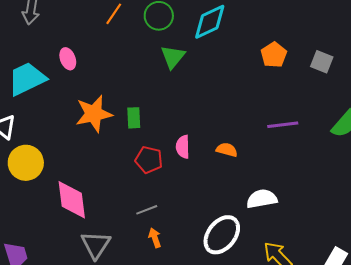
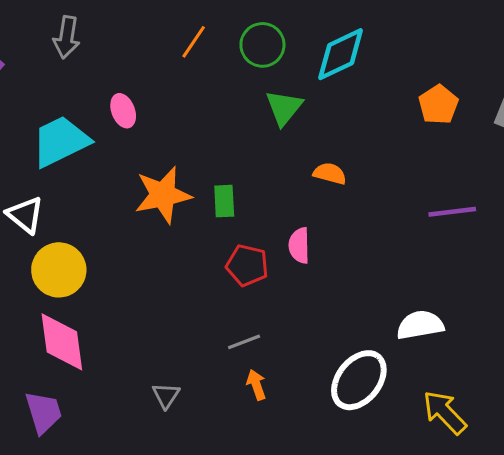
orange semicircle: (227, 150) -> (330, 173), moved
pink diamond: (72, 200) -> (62, 342), moved
gray triangle: (96, 245) -> (166, 395), size x0.6

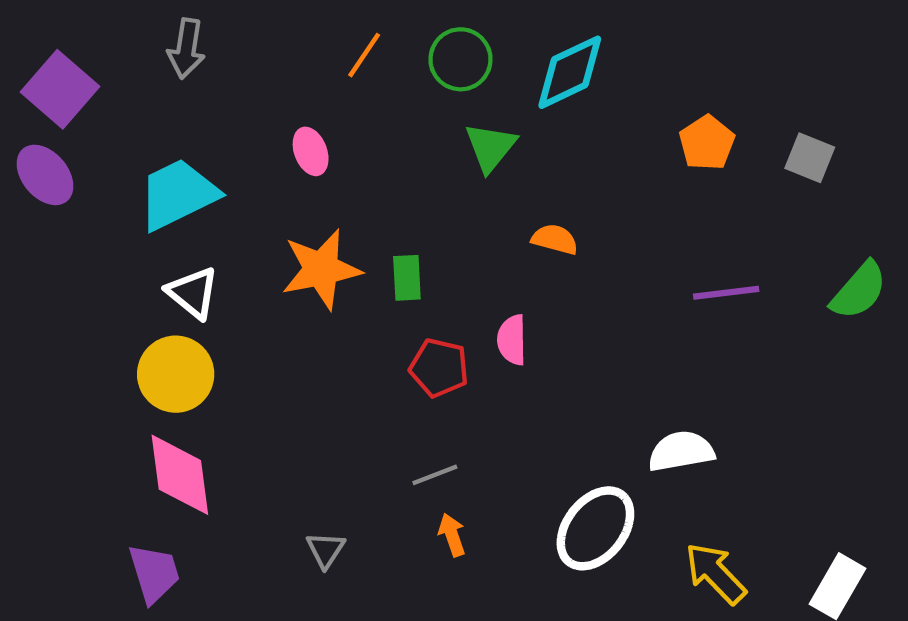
pink ellipse: (123, 111) -> (311, 151), moved
white triangle: (25, 215) -> (193, 293), moved

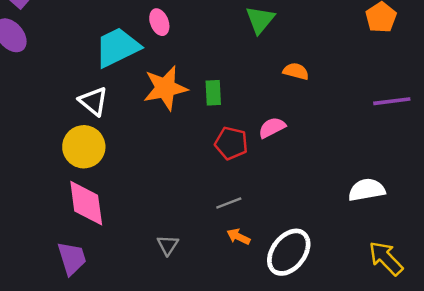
cyan trapezoid: (178, 194) -> (117, 47), moved
pink semicircle: (512, 340) -> (272, 128), turned 64
white ellipse: (595, 528) -> (289, 252), moved
orange arrow: (452, 535) -> (238, 237), turned -45

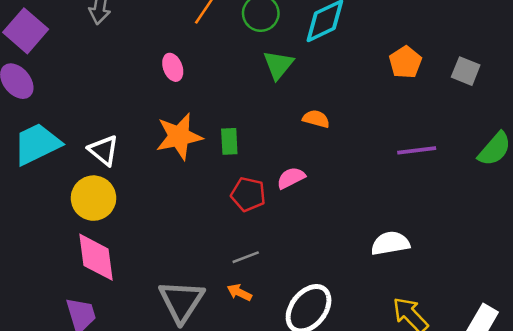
cyan trapezoid: (117, 47) -> (37, 144), moved
orange arrow: (238, 237) -> (239, 292), moved
gray triangle: (168, 245) -> (182, 301), size x2.0

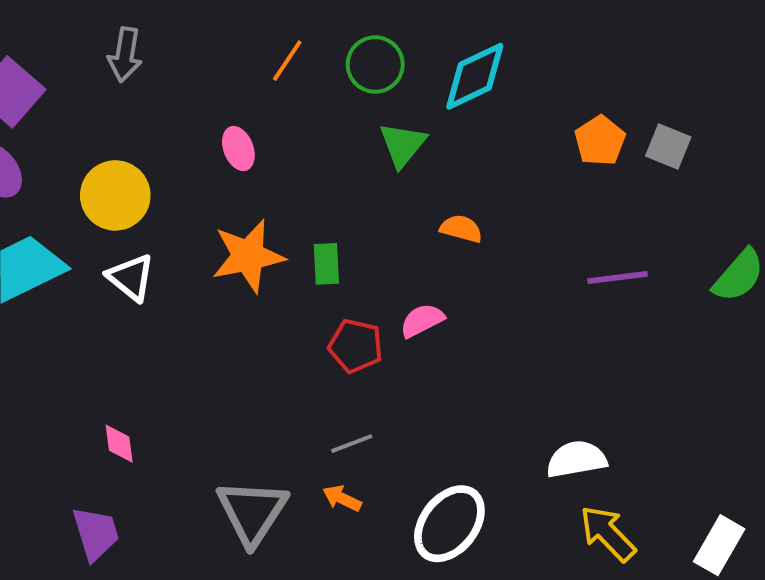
gray square: (466, 71) -> (668, 147), moved
yellow circle: (94, 198) -> (115, 195), moved
white semicircle: (390, 243) -> (576, 459), moved
pink diamond: (96, 257) -> (119, 444), size x0.5

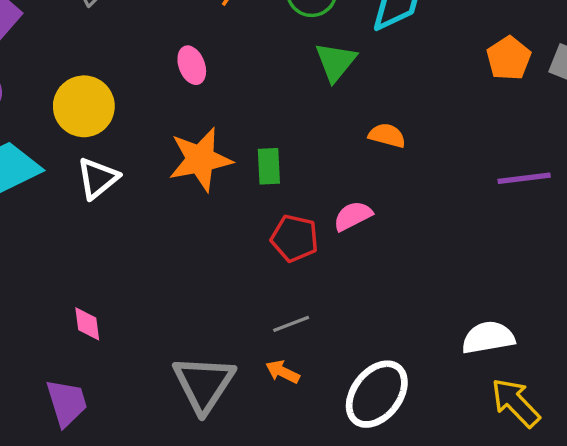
white triangle: (131, 277) -> (98, 178), turned 42

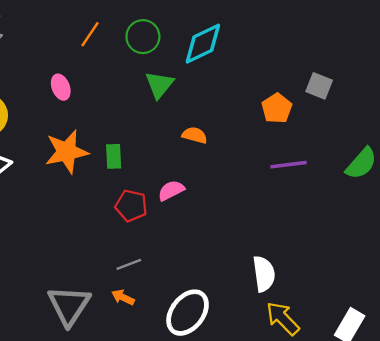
orange pentagon: (509, 58) -> (277, 108), moved
white semicircle: (488, 338) -> (264, 274), turned 92

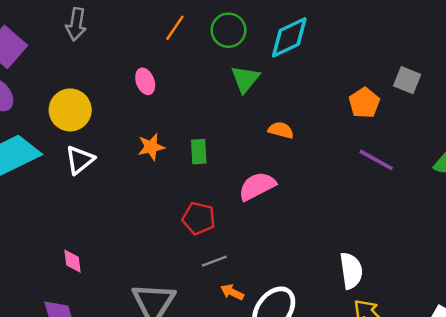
orange star: (67, 152) -> (151, 147), size x0.6
purple line: (289, 165) -> (376, 160), turned 36
pink semicircle: (171, 190) -> (257, 186), size x1.4
red pentagon: (131, 206) -> (199, 218), moved
orange arrow: (123, 297) -> (232, 292), moved

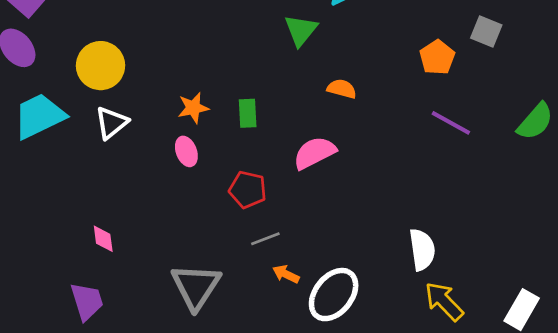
pink ellipse: (145, 81) -> (186, 151), moved

